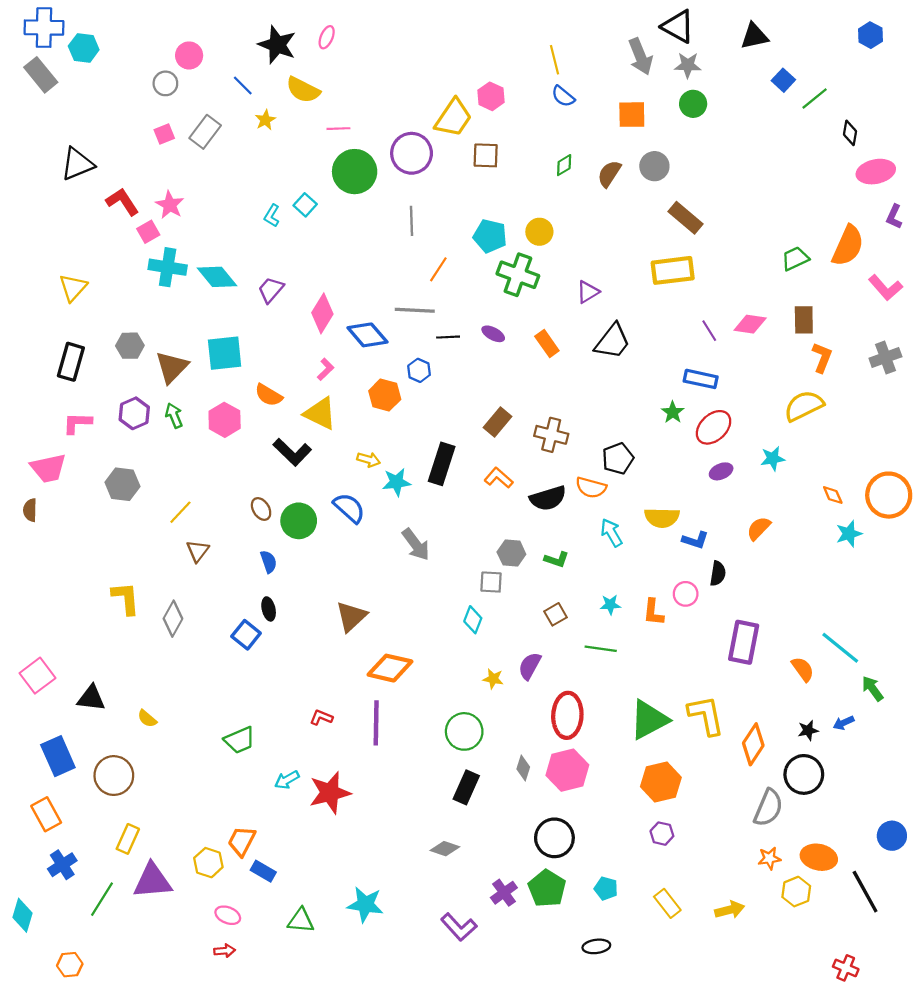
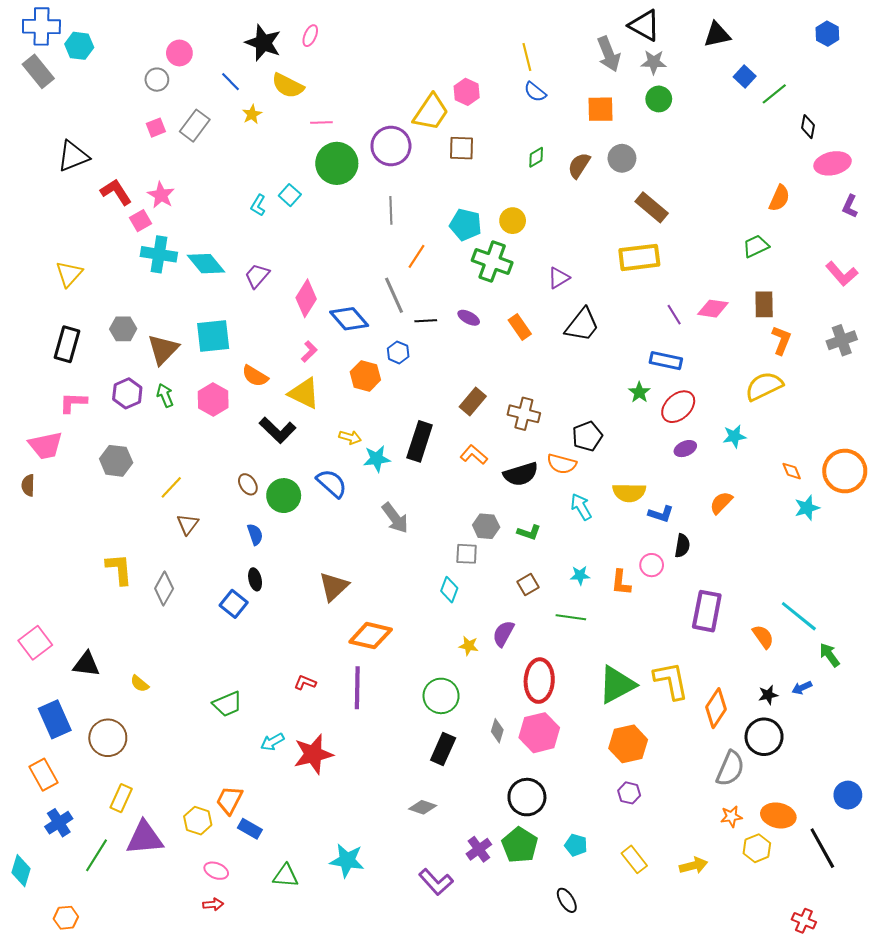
orange semicircle: (848, 246) -> (779, 198), moved, size x0.7
gray line: (415, 310) -> (394, 295), turned 63
black ellipse: (596, 946) -> (567, 900), turned 65

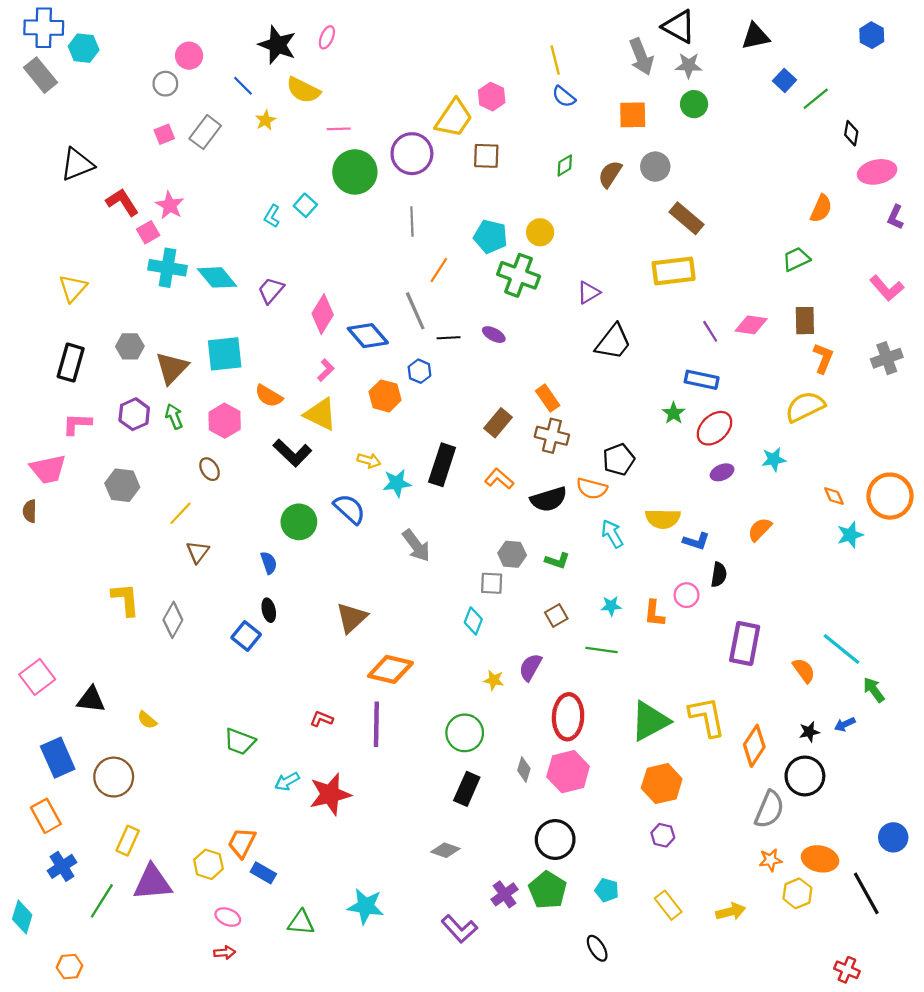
orange rectangle: (520, 327) -> (548, 398), moved
brown ellipse: (248, 484) -> (210, 469), moved
green trapezoid: (227, 704) -> (240, 742), turned 44

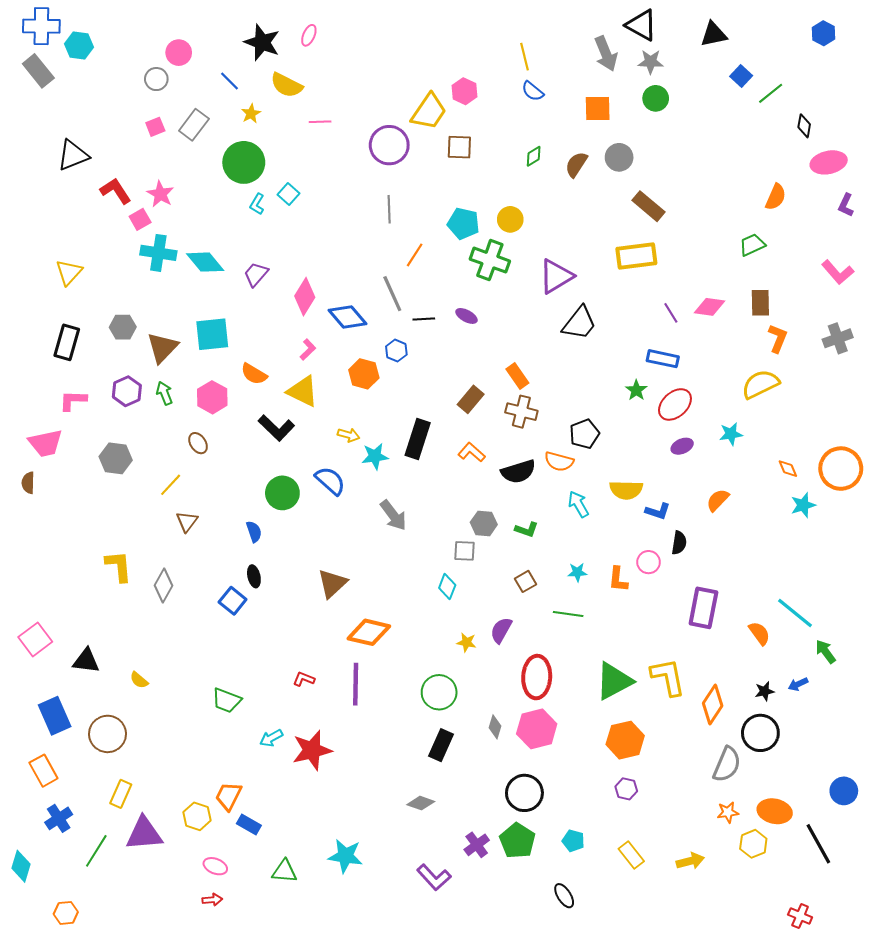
green circle: (355, 172) -> (244, 162), moved
purple triangle: (589, 293) -> (556, 276), size x1.6

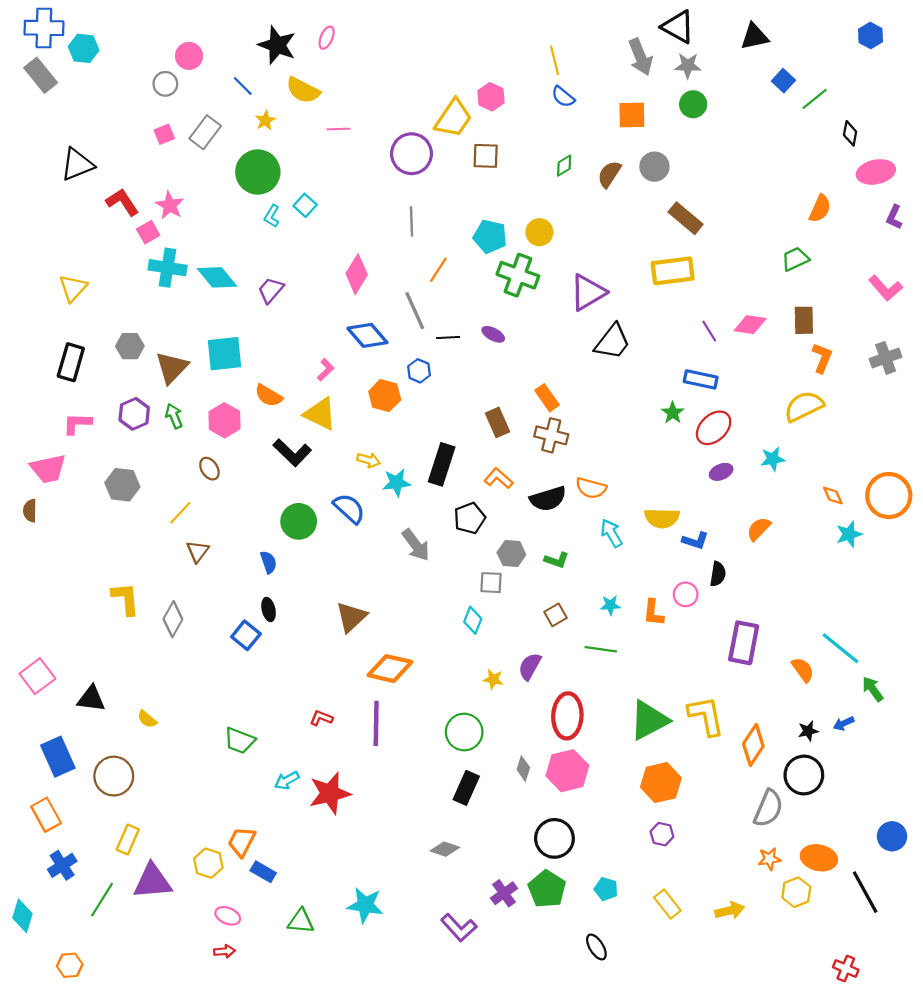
pink diamond: (305, 297) -> (357, 274), moved
brown rectangle: (471, 399) -> (498, 422), turned -64
black pentagon: (584, 434) -> (470, 518), moved

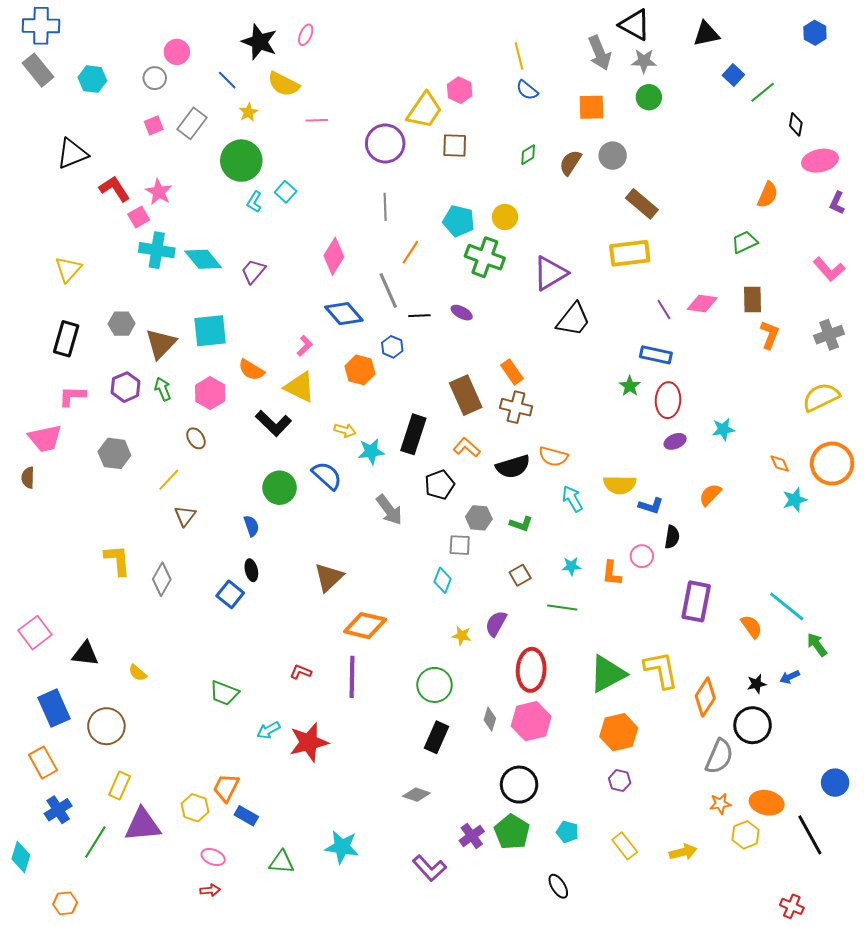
cyan hexagon: (84, 48) -> (92, 79), moved
yellow semicircle: (804, 406) -> (821, 397), moved
brown rectangle: (498, 422) -> (466, 395), size x1.4
red ellipse: (714, 428) -> (668, 400), turned -44

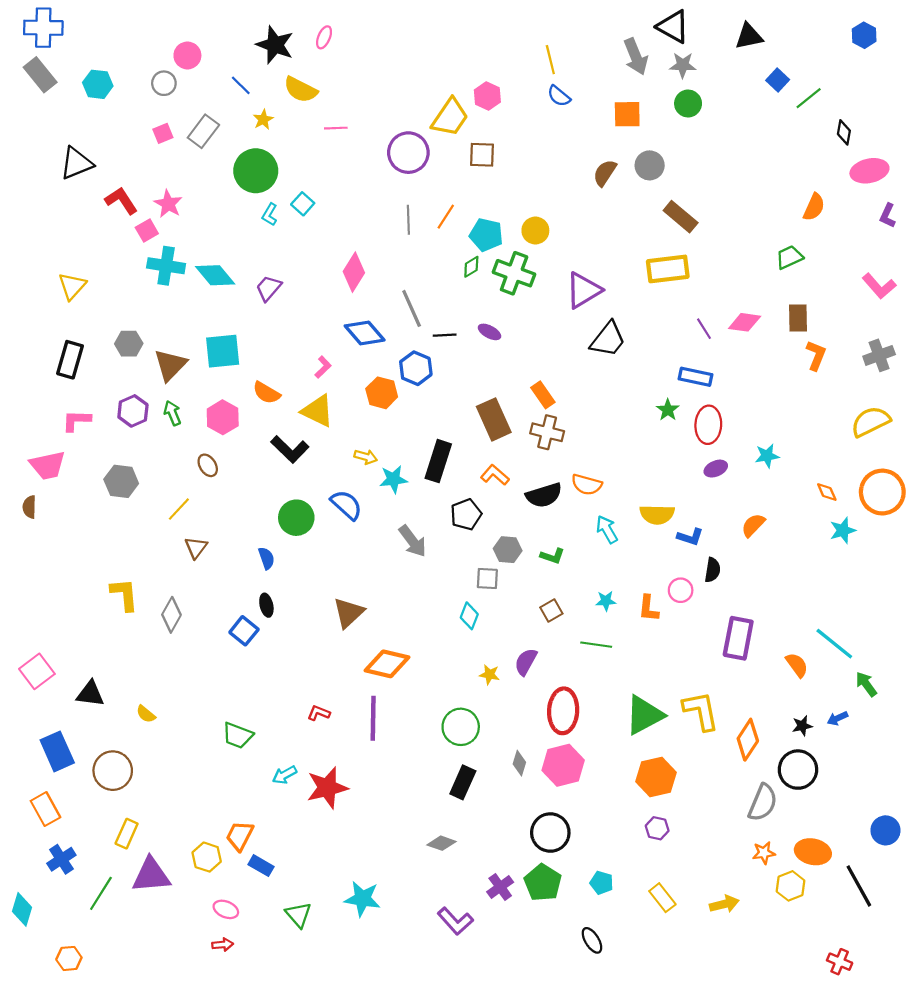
green diamond: (528, 155) -> (471, 267), moved
orange line: (410, 252) -> (446, 217), moved
blue hexagon: (392, 347) -> (416, 368), size x1.4
green triangle: (282, 862) -> (298, 915), turned 44

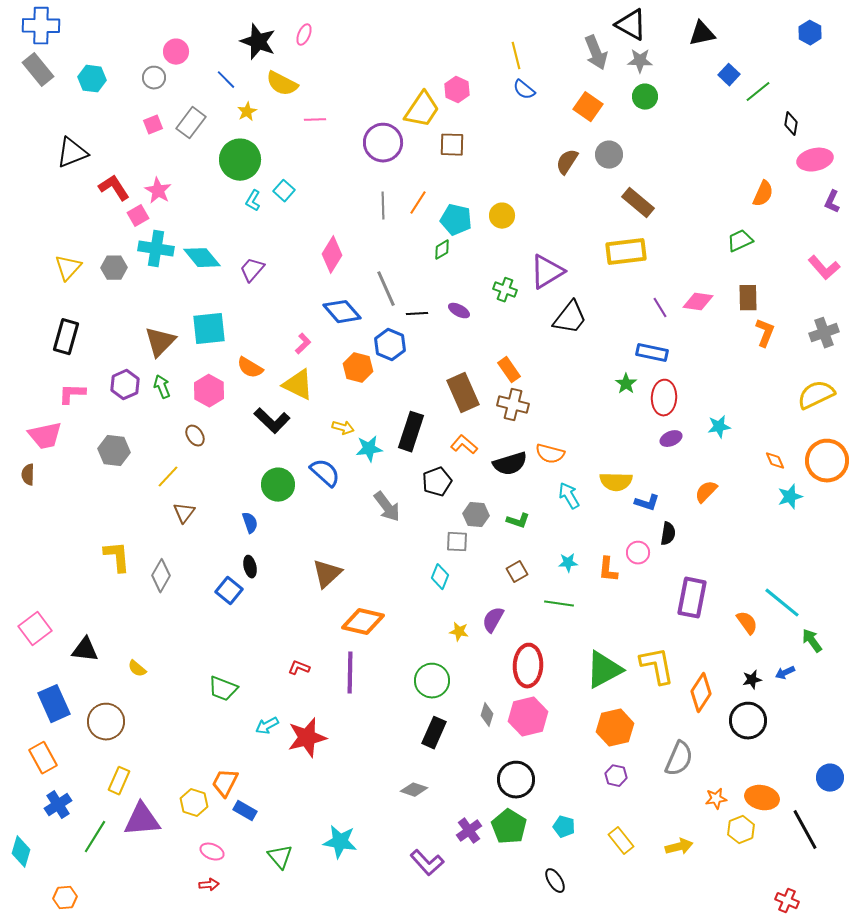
orange square: (627, 114) -> (588, 107), turned 36
green cross: (514, 273) -> (505, 290), moved, size x0.6
gray hexagon: (129, 344) -> (114, 268), moved
gray semicircle: (763, 803) -> (679, 759), moved

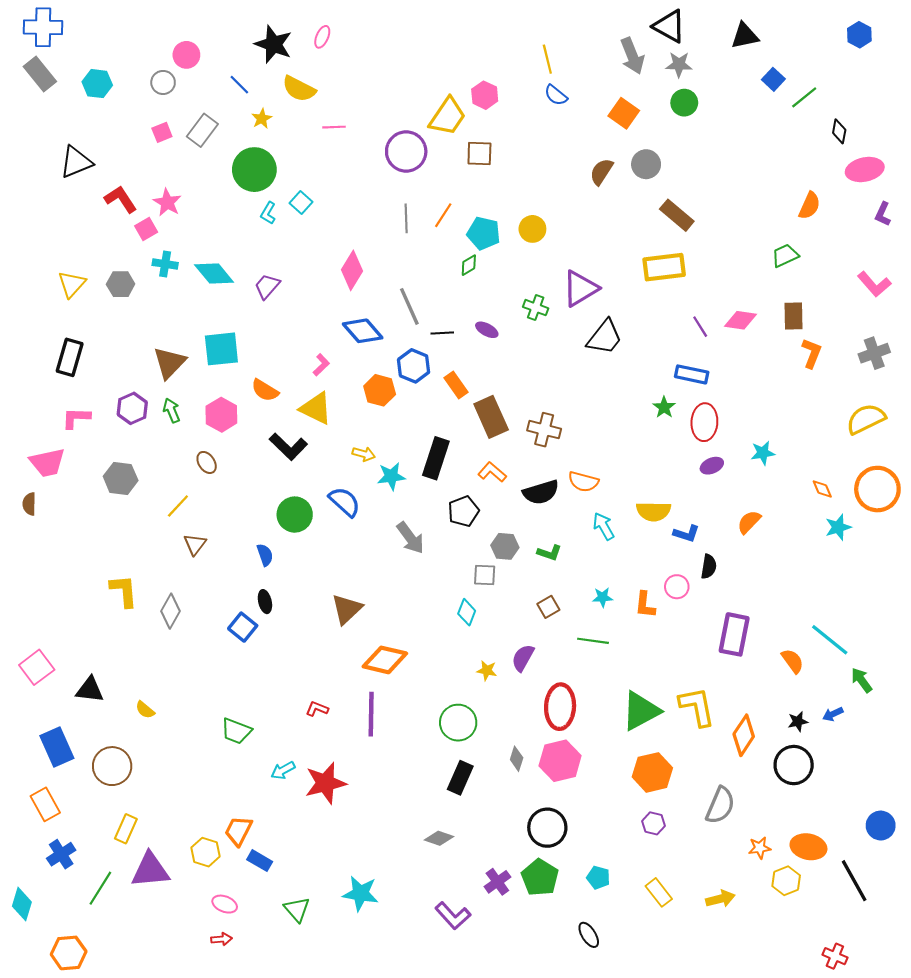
cyan cross: (156, 249) -> (165, 264), size x0.7
orange rectangle: (509, 370) -> (456, 385), moved
orange hexagon: (65, 898) -> (69, 953), size x1.4

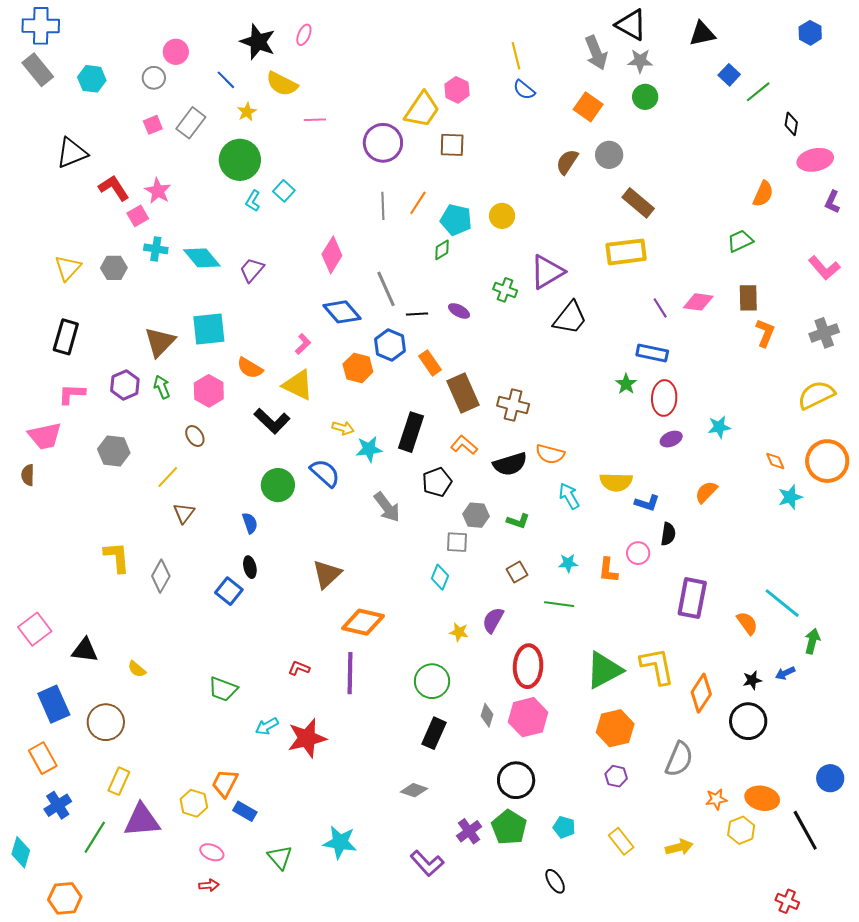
green arrow: (862, 680) -> (812, 641), turned 50

